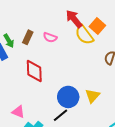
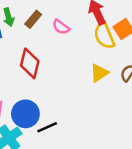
yellow triangle: (92, 96) -> (99, 73), moved
blue circle: (68, 97) -> (25, 114), moved

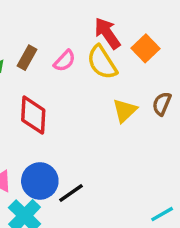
pink semicircle: (61, 27) -> (65, 61), turned -72
yellow semicircle: (104, 36) -> (102, 62), moved

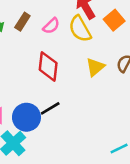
red diamond: (33, 115) -> (48, 66), moved
black line: (71, 193) -> (50, 108), moved

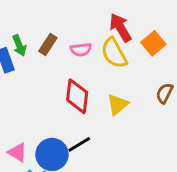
pink semicircle: (51, 26) -> (81, 50), turned 36
yellow triangle: (95, 67) -> (118, 104), moved

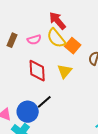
orange square: (153, 43) -> (73, 46), moved

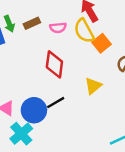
brown rectangle: (12, 40) -> (32, 23), turned 32
yellow triangle: (65, 71) -> (93, 86), moved

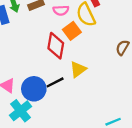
orange square: (102, 43) -> (72, 31), moved
yellow triangle: (93, 86) -> (78, 69), moved

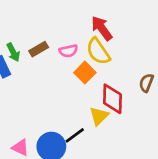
red diamond: (56, 46) -> (112, 99), moved

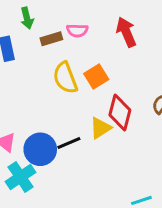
pink semicircle: (68, 51) -> (77, 31), moved
yellow semicircle: (98, 51) -> (65, 78), moved
green arrow: (13, 52) -> (27, 18), moved

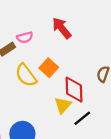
black line: (69, 143) -> (82, 118), moved

